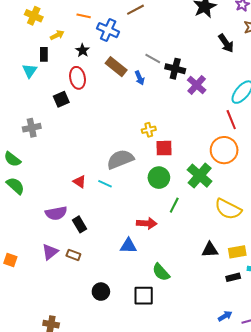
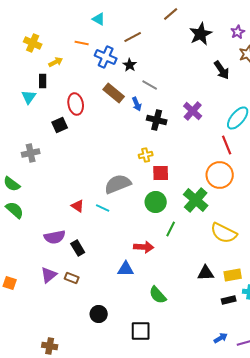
black star: (83, 50) -> (130, 65), moved
black cross: (175, 69) -> (157, 120), moved
black square: (144, 296) -> (141, 331), moved

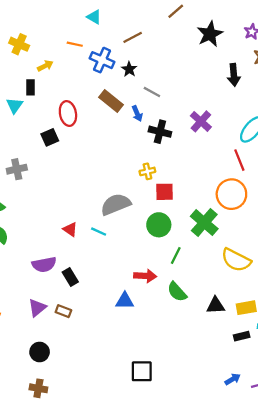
black arrow: (222, 70) -> (234, 75), turned 30
green semicircle: (158, 295) -> (177, 292), moved
black circle: (99, 314) -> (40, 352), moved

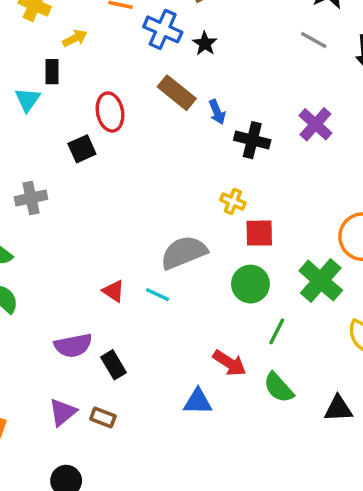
gray line: (152, 92) -> (314, 40), moved
yellow cross: (147, 171) -> (233, 202), turned 35
red arrow: (145, 276) -> (229, 363), turned 30

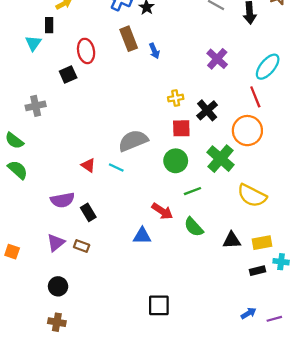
brown rectangle: (177, 93) -> (129, 39), turned 30
black cross: (252, 140) -> (207, 110), moved, turned 35
yellow cross: (233, 202) -> (176, 98), moved, turned -32
green line: (277, 331) -> (193, 191), turned 42

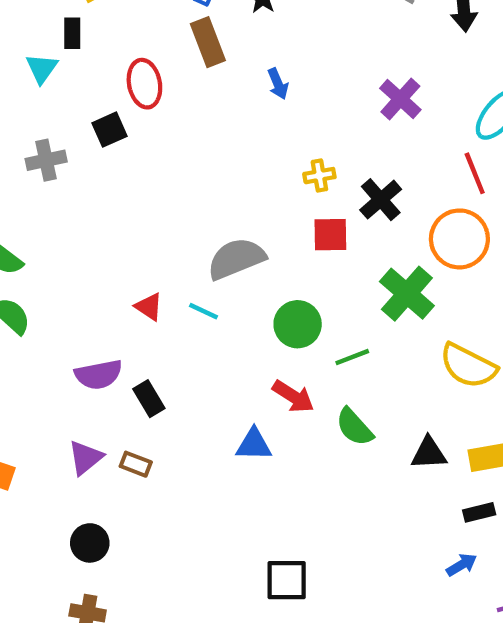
brown rectangle: (129, 39) -> (208, 42), moved
gray cross: (36, 106) -> (46, 160), moved
green circle: (176, 161) -> (298, 324), moved
blue arrow: (249, 313) -> (462, 565), moved

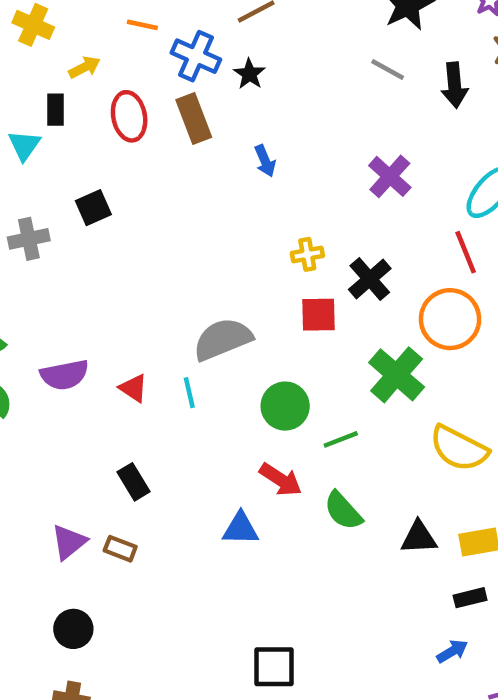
red ellipse: (144, 84) -> (129, 116), moved
cyan line: (204, 311) -> (189, 393), turned 52
purple semicircle: (99, 375) -> (64, 375), moved

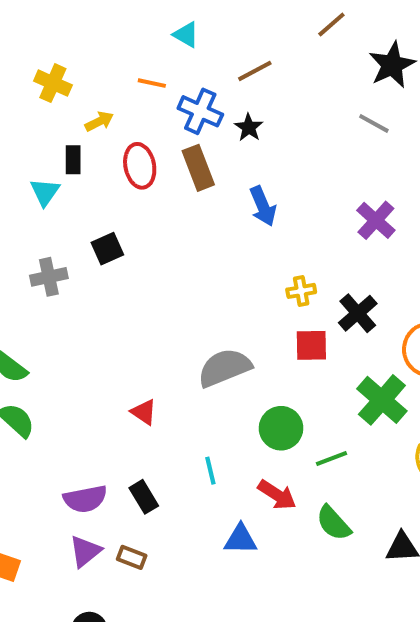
blue arrow: (265, 161) -> (263, 206), size x1.4
purple semicircle: (64, 375) -> (85, 499), moved
cyan line: (189, 393) -> (210, 471), moved

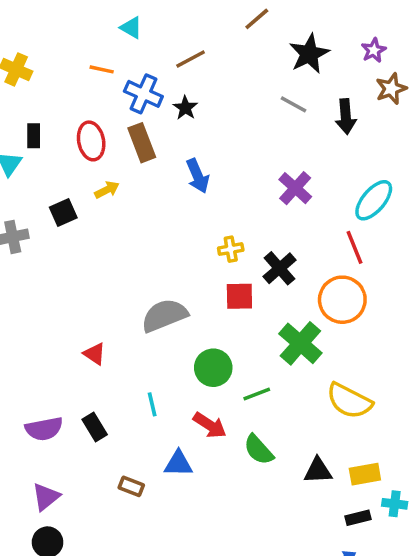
yellow arrow: (99, 121) -> (107, 190), moved
purple triangle: (85, 551) -> (46, 497), moved
brown rectangle: (132, 557) -> (131, 486), moved

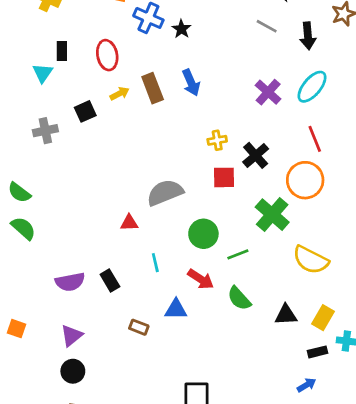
brown rectangle: (142, 143) -> (153, 88), moved
cyan ellipse: (374, 200) -> (312, 87), moved
red triangle: (95, 354) -> (129, 223), moved, turned -36
yellow rectangle: (365, 474) -> (323, 318), turned -50

